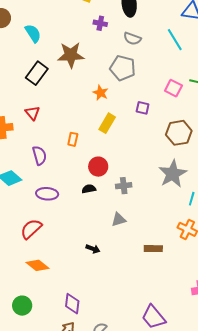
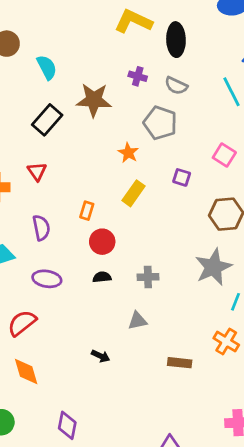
purple cross: (100, 23) -> (138, 76), moved
red circle: (98, 167) -> (102, 242), moved
orange diamond: (37, 265) -> (26, 371), turned 30

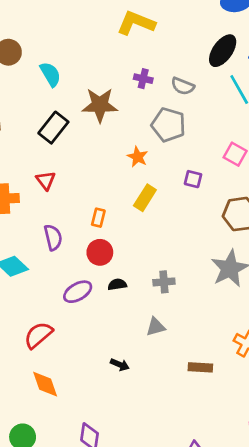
black ellipse: (176, 40) -> (223, 51), moved, turned 40
red circle: (102, 242) -> (100, 252), moved
purple ellipse: (47, 279) -> (78, 292), moved, turned -36

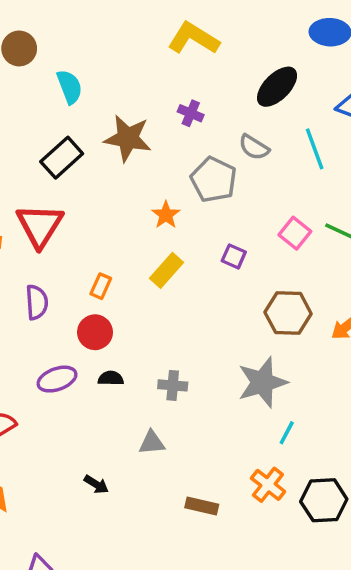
black ellipse: (223, 51) -> (277, 87), moved
gray semicircle: (183, 86) -> (254, 147), moved
red triangle: (46, 180) -> (40, 226), size x1.8

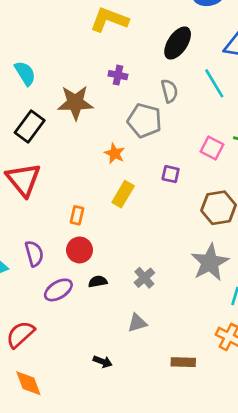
gray semicircle: (254, 147) -> (169, 91), turned -125
purple semicircle: (37, 302) -> (34, 254), moved
gray cross: (173, 385) -> (144, 278), turned -35

